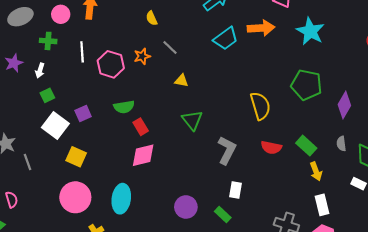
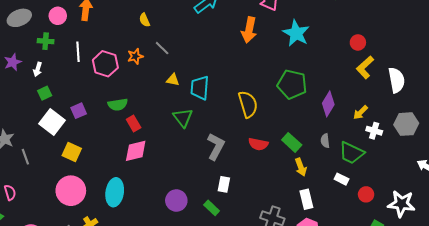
orange arrow: (261, 28) -> (249, 30), turned 105
cyan trapezoid: (226, 38) -> (200, 88), moved, turned 130

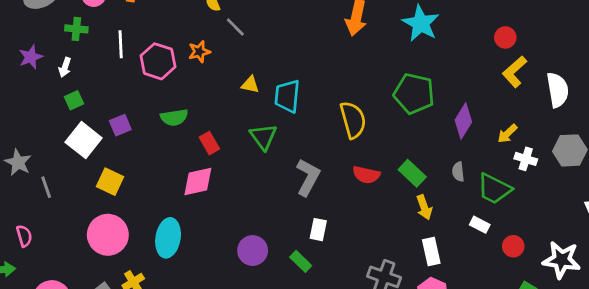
gray line: (162, 48) -> (235, 27), moved
red rectangle: (134, 124) -> (209, 143), moved

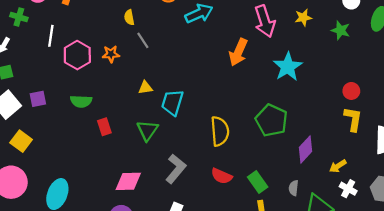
yellow L-shape: (515, 72) -> (353, 119), turned 130
yellow triangle: (250, 85) -> (145, 88), turned -32
pink diamond: (198, 182) -> (128, 181), moved

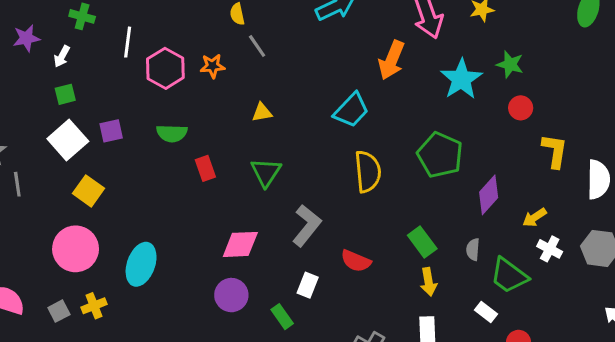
green star: (341, 30) -> (510, 64), moved
red circle: (351, 91) -> (521, 108), moved
cyan trapezoid: (172, 102) -> (351, 110), moved, turned -152
red semicircle: (222, 176) -> (356, 261), moved

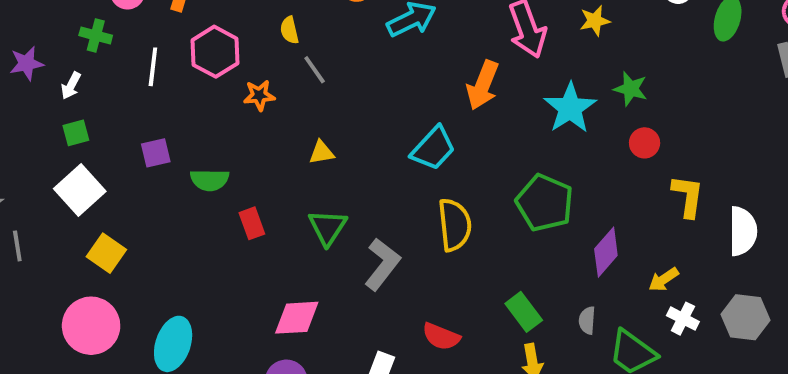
pink hexagon: (165, 68) -> (215, 52), moved
purple square: (111, 131) -> (156, 153), moved
gray L-shape: (307, 226) -> (382, 264), moved

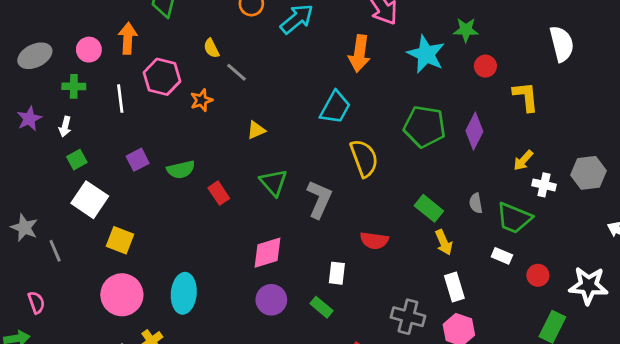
white semicircle: (743, 231) -> (562, 44), moved
purple diamond: (606, 252) -> (474, 131), moved

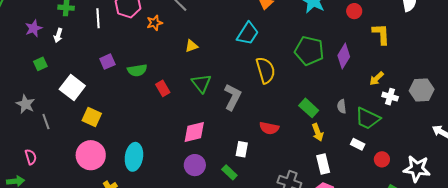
green square: (77, 160) -> (40, 64), moved

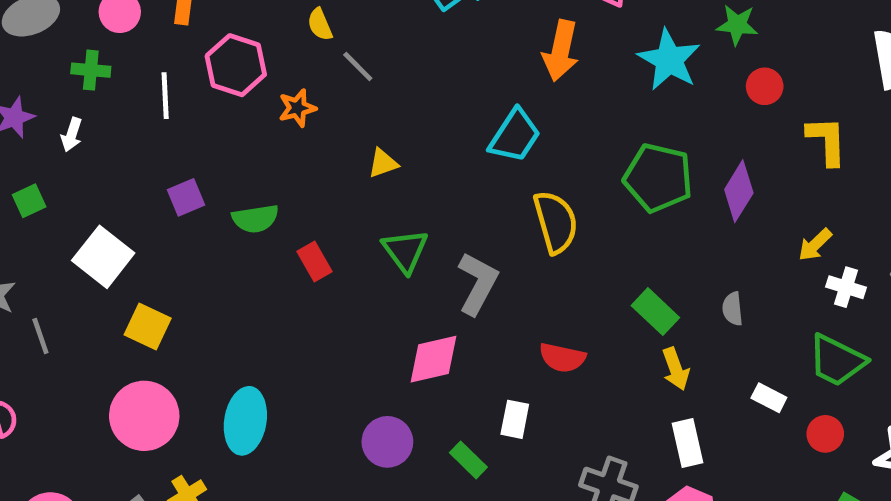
green trapezoid: (368, 118) -> (837, 360), moved
pink diamond: (194, 132) -> (433, 359), moved
white rectangle: (242, 149) -> (515, 419), moved

